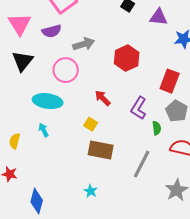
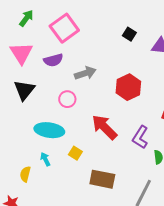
pink circle: (66, 70) -> (67, 99), size x0.7
red arrow: (103, 98) -> (104, 127), size x1.6
yellow square: (91, 124) -> (75, 153), moved
yellow semicircle: (15, 141) -> (25, 174), moved

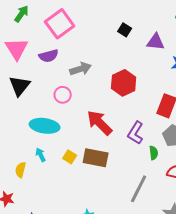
yellow square: (75, 153) -> (70, 157), moved
brown rectangle: (102, 179) -> (96, 158), moved

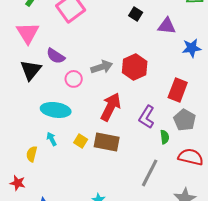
purple semicircle: (49, 56) -> (56, 56), moved, turned 48
gray arrow: (81, 69) -> (102, 67), moved
red arrow: (100, 123) -> (111, 107), turned 72

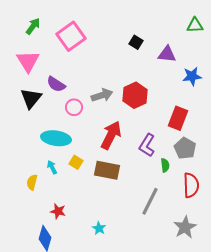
yellow square: (81, 141) -> (76, 162), moved
red semicircle: (191, 157) -> (191, 185), turned 75
red star: (18, 183) -> (58, 211), moved

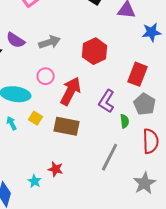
gray arrow: (102, 95) -> (50, 42), moved
pink circle: (74, 107) -> (46, 76), moved
red star: (58, 211) -> (56, 169), moved
cyan star: (99, 228) -> (35, 181), moved

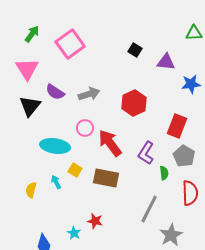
red arrow: (71, 91) -> (110, 143), turned -64
cyan arrow: (12, 123) -> (56, 182), moved
gray star: (145, 183) -> (171, 235), moved

